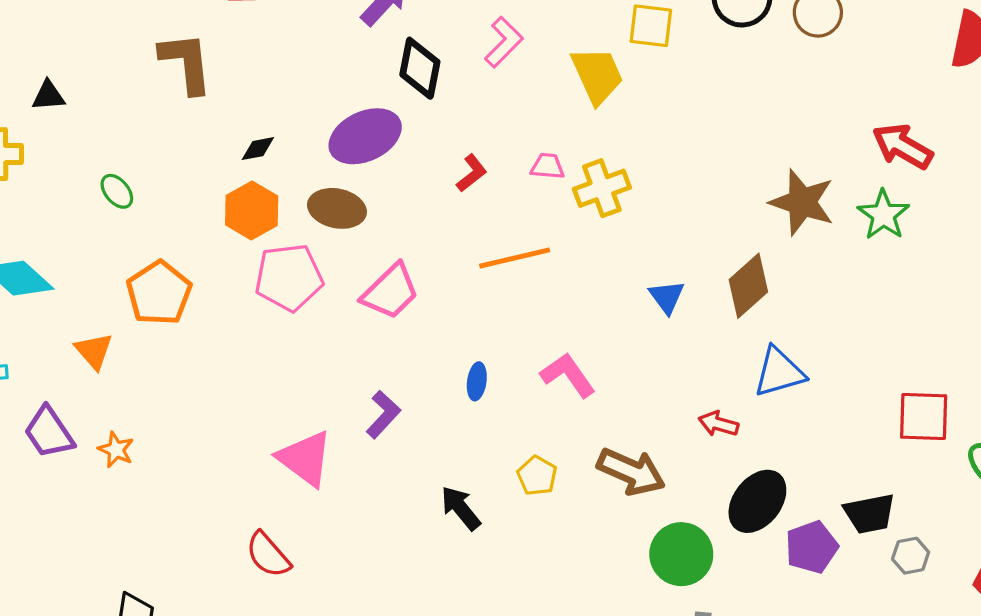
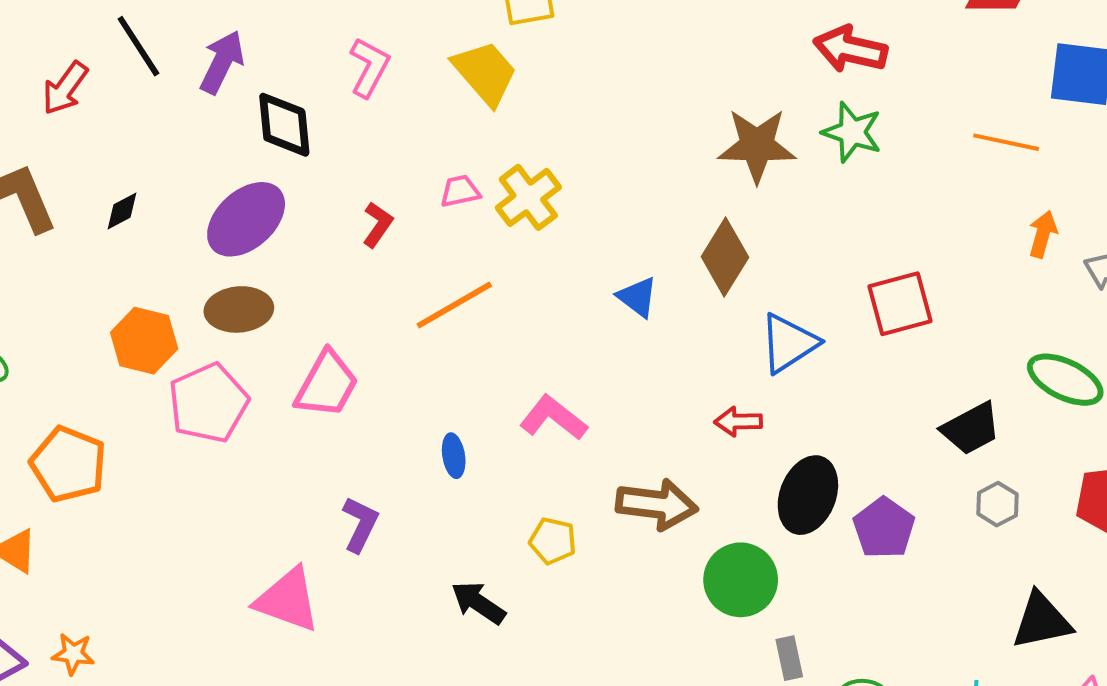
black diamond: (258, 149) -> (122, 211), moved
red square: (924, 417) -> (900, 304), moved
black trapezoid: (869, 514) -> (971, 429), moved

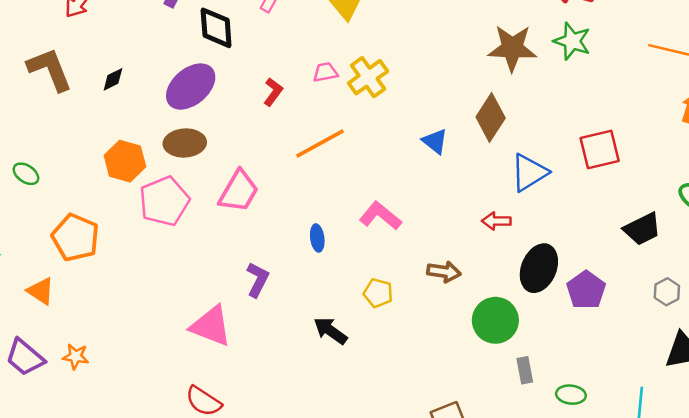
brown arrow: (657, 504) -> (444, 272), size x0.7
gray hexagon: (997, 504) -> (667, 292), moved

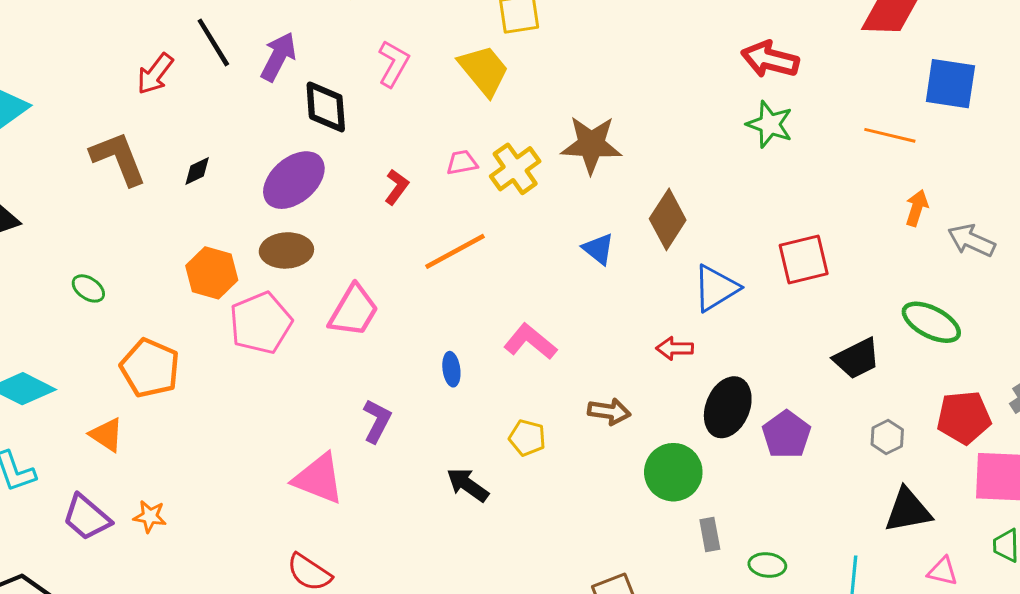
brown star: (512, 48) -> (591, 145), moved

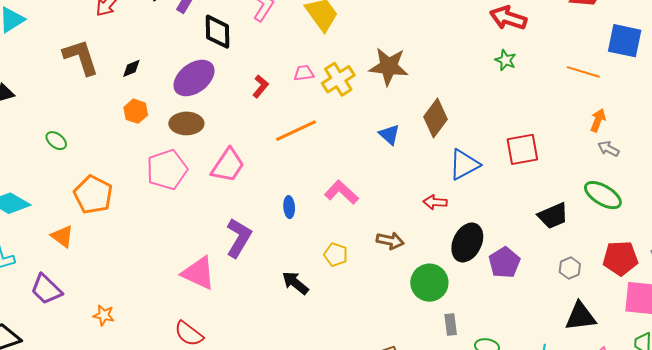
green star: (770, 124) -> (505, 60), size x0.7
gray arrow: (971, 240) -> (608, 149), moved, size x0.7
orange hexagon: (212, 273) -> (136, 111), moved, size x0.7
purple L-shape: (377, 421) -> (239, 238), size x1.4
orange star: (150, 516) -> (104, 315), moved

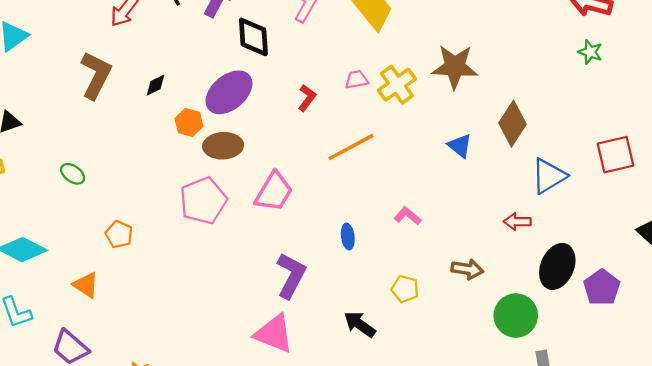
brown L-shape: (81, 57) -> (96, 75), turned 48
orange hexagon: (136, 111) -> (189, 122), moved
pink L-shape: (341, 192) -> (408, 216), size x0.7
orange pentagon: (93, 195) -> (119, 234), size x0.6
pink triangle: (199, 273) -> (274, 334), moved

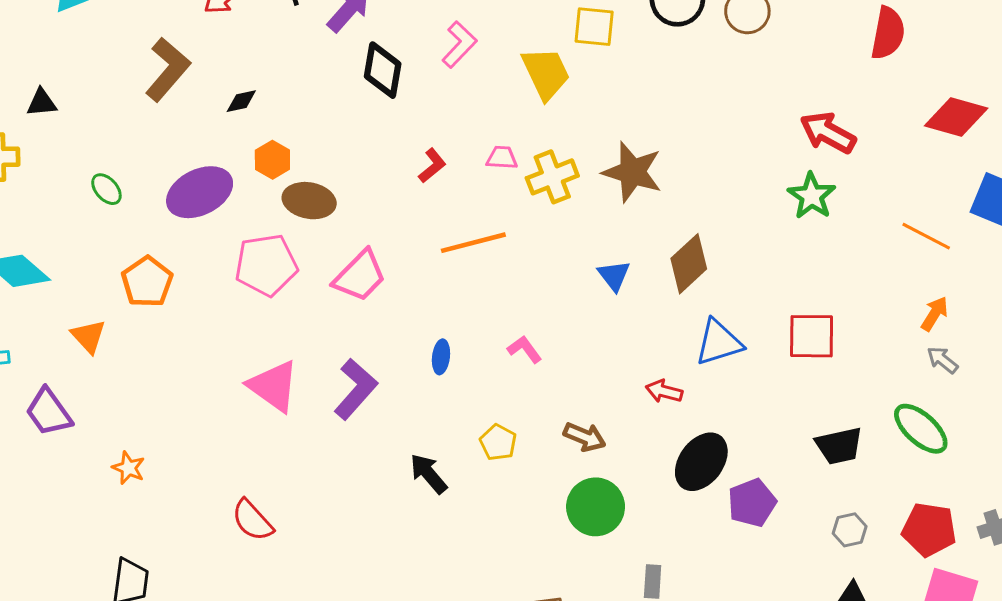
green star: (590, 52) -> (812, 196), size x1.4
purple ellipse: (229, 92) -> (200, 192), moved
orange pentagon: (119, 234) -> (147, 282), size x1.4
green circle: (516, 316) -> (596, 507), moved
pink triangle: (274, 334) -> (273, 386), moved

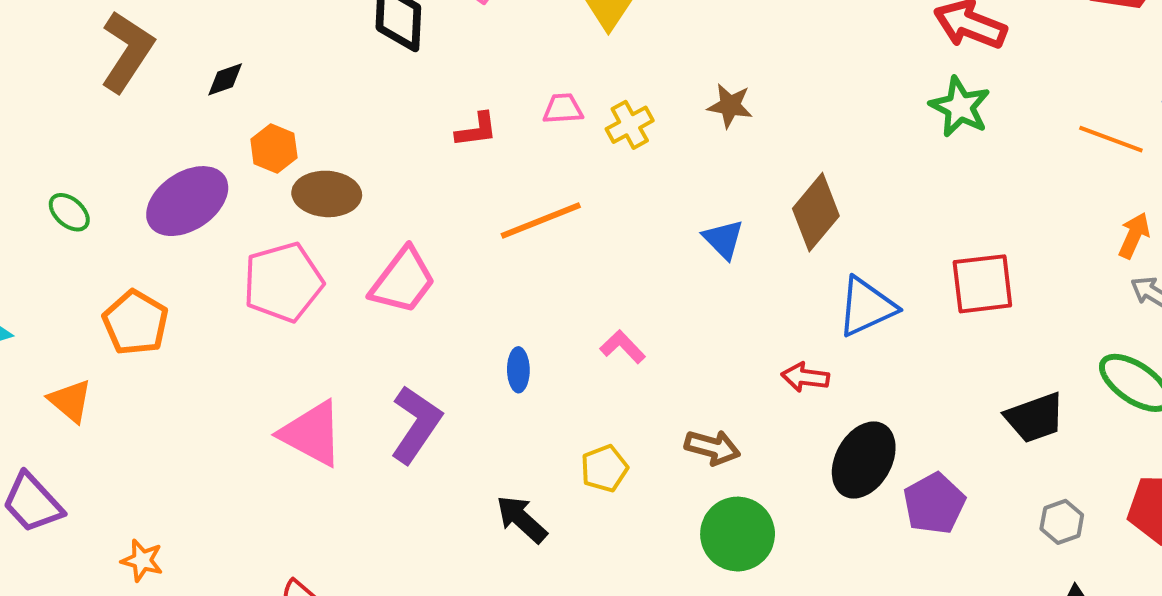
red L-shape: (432, 166) -> (476, 130), turned 39
brown star: (632, 172) -> (730, 106), size x0.6
yellow cross: (552, 177) -> (630, 125), size x0.7
yellow pentagon: (498, 442) -> (604, 468), turned 30

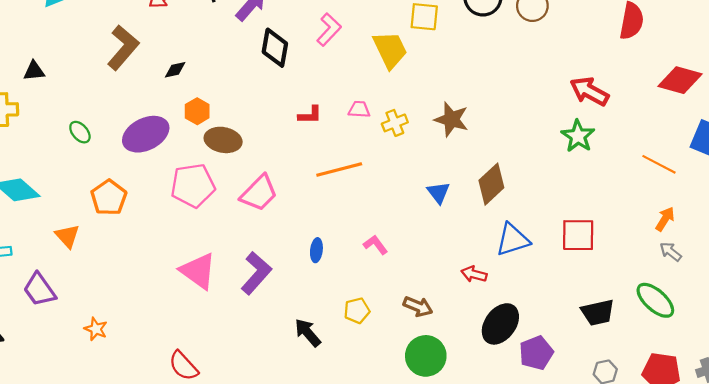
brown star: (730, 106) -> (451, 119), size x1.4

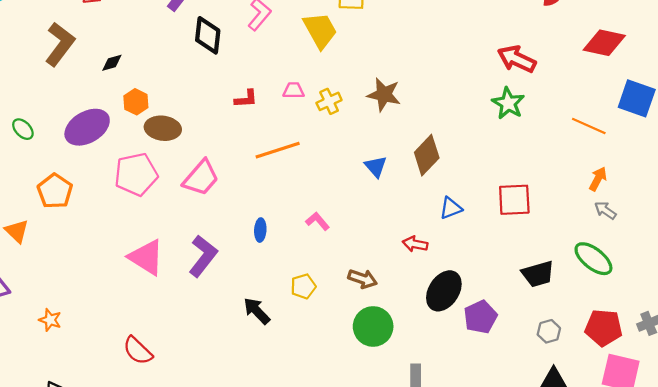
blue triangle: (513, 240) -> (451, 208), size x0.7

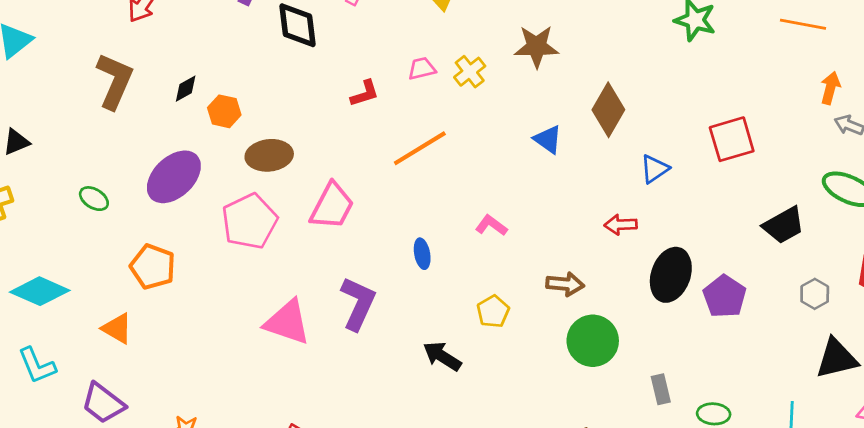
orange hexagon: (136, 102) -> (224, 111), moved

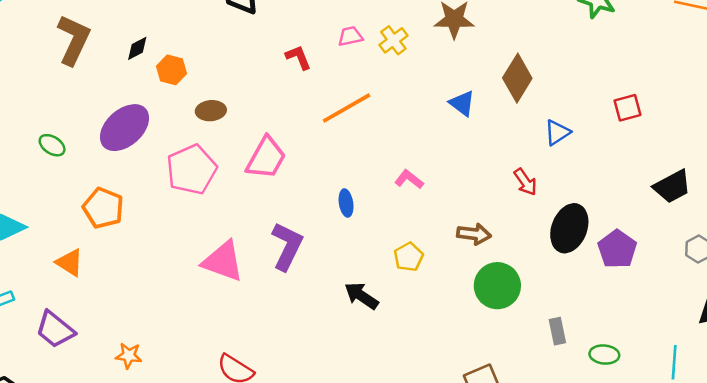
red L-shape: (365, 93) -> (298, 57), turned -96
red square: (732, 139) -> (628, 108), size x0.7
brown ellipse: (269, 155) -> (211, 111), size x0.7
red arrow: (621, 225) -> (525, 182), turned -124

